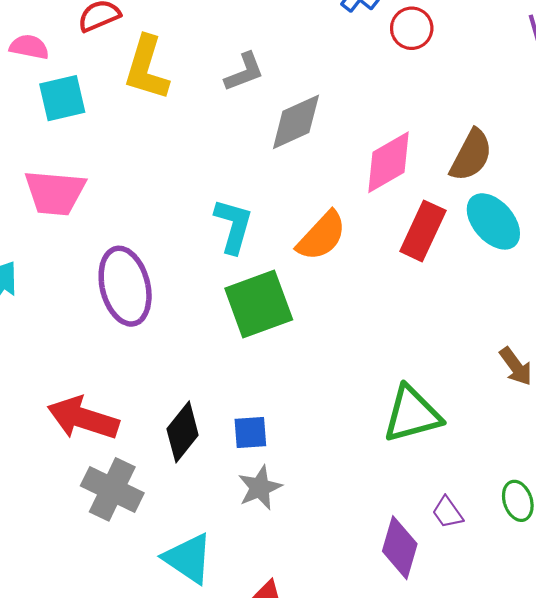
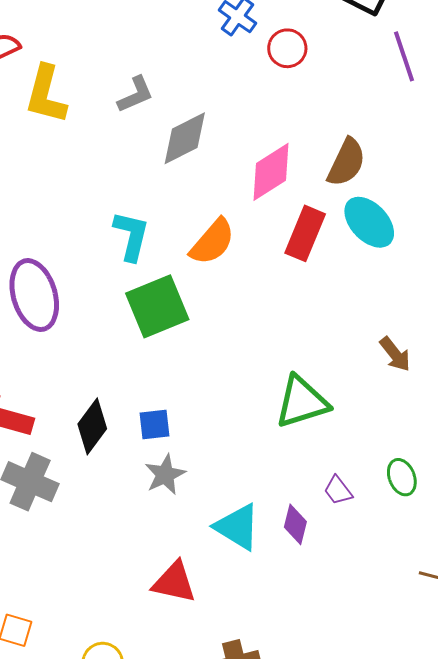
purple diamond: (400, 548) -> (295, 524), size x0.7
cyan triangle: (188, 558) -> (237, 527), moved

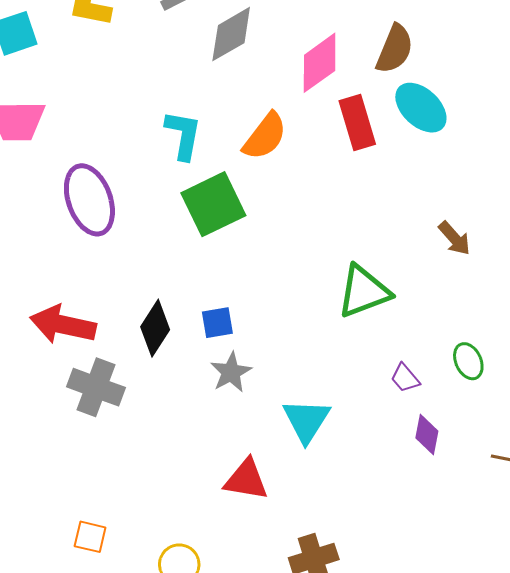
red rectangle: (305, 233) -> (357, 123), turned -36
purple diamond: (295, 524) -> (427, 434), moved
cyan triangle: (237, 527) -> (306, 420), turned 34

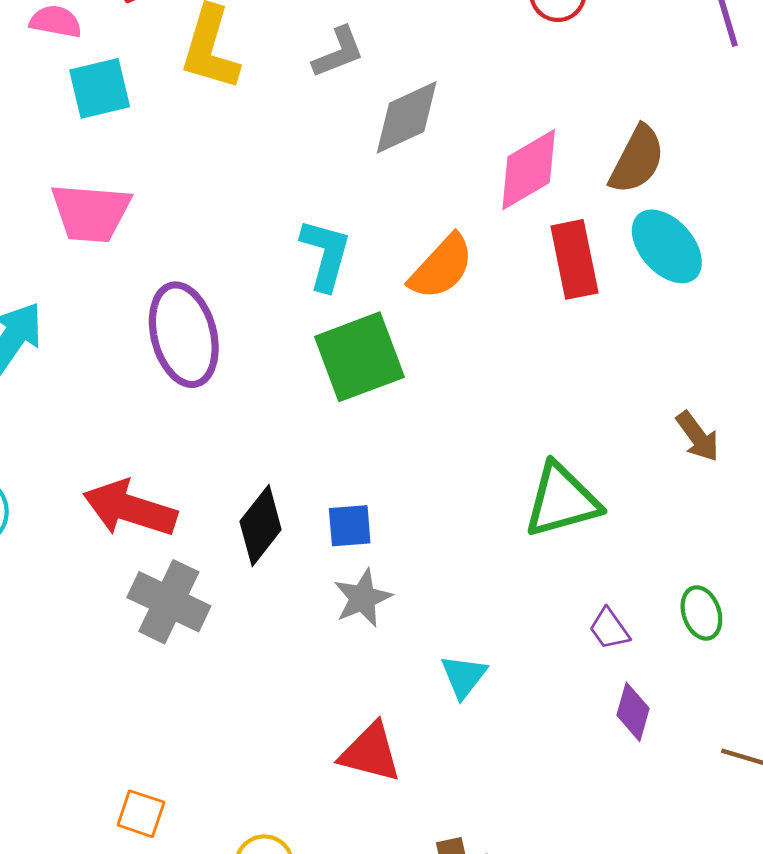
cyan triangle: (306, 420) -> (464, 676), size x0.7

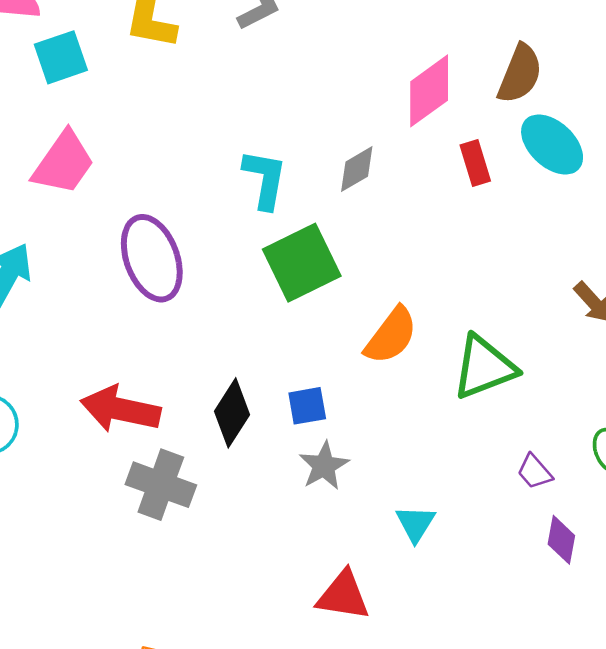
gray diamond: (407, 117) -> (357, 169), moved, size x0.7
pink trapezoid: (91, 213) -> (63, 163), turned -54
red rectangle: (574, 259) -> (475, 163), size x0.7
orange semicircle: (441, 267) -> (391, 336), moved

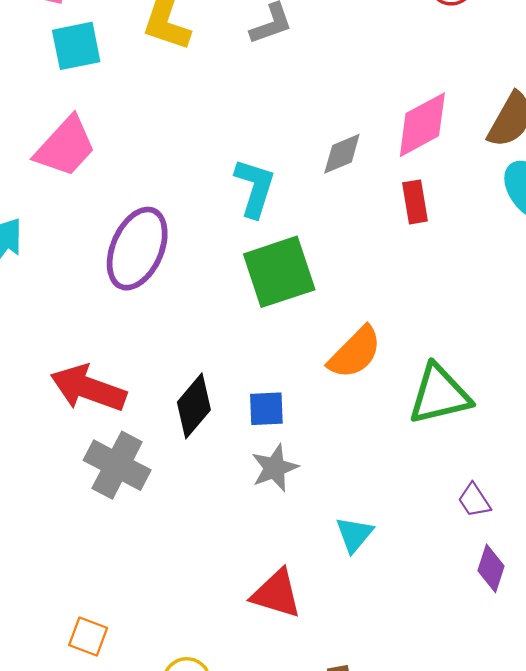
red rectangle: (475, 163) -> (415, 202), moved
gray diamond: (357, 169) -> (342, 154), moved
purple ellipse: (152, 258) -> (137, 249), turned 36

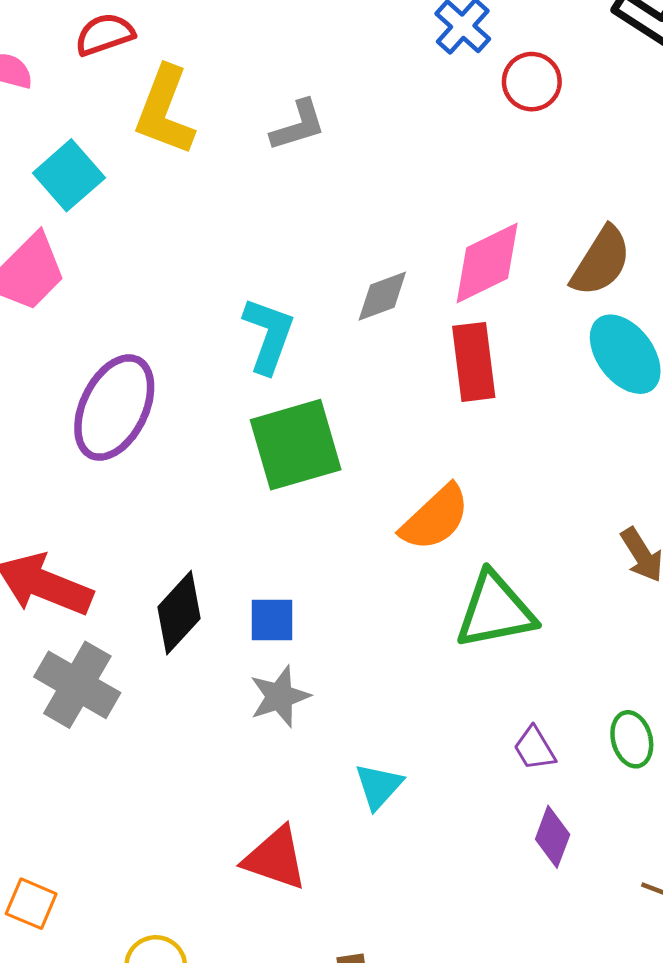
cyan square: (76, 46) -> (69, 175), moved, turned -32
red rectangle: (415, 202) -> (474, 362), size x1.4
orange semicircle: (355, 353) -> (435, 518), moved

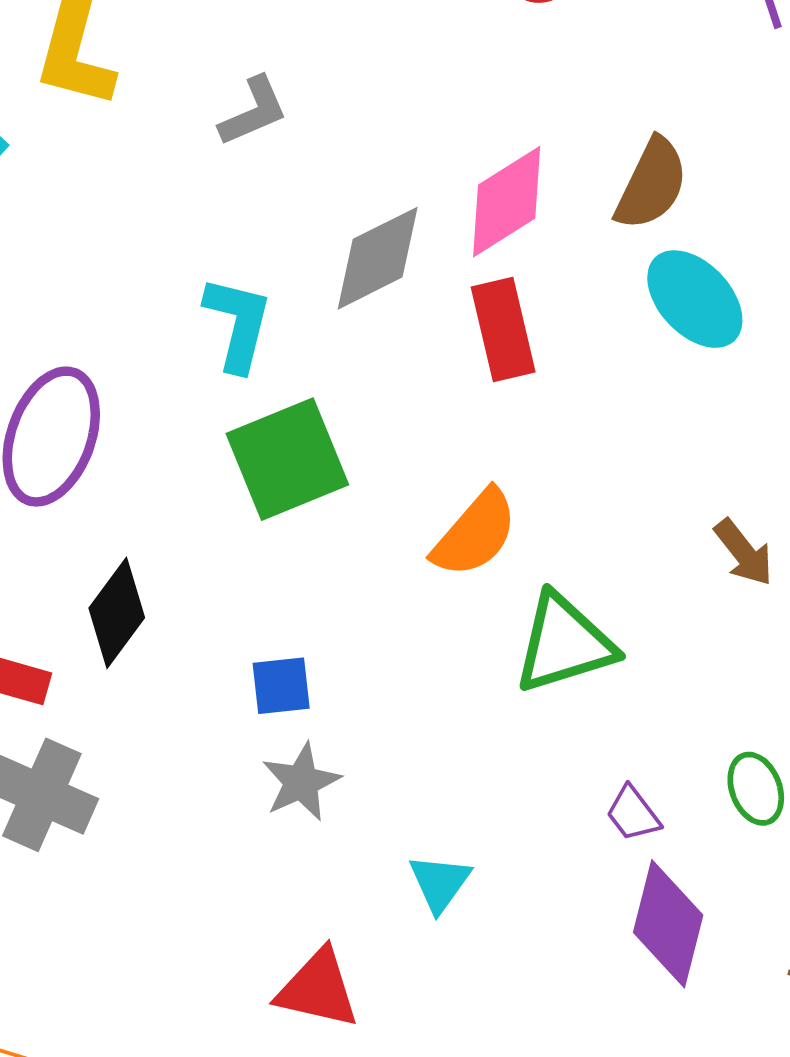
gray L-shape: (298, 125) -> (253, 111), moved
gray diamond: (382, 296) -> (378, 258), size x1.5
black diamond: (179, 613) -> (117, 613), moved
purple diamond: (553, 837) -> (668, 924), size x1.6

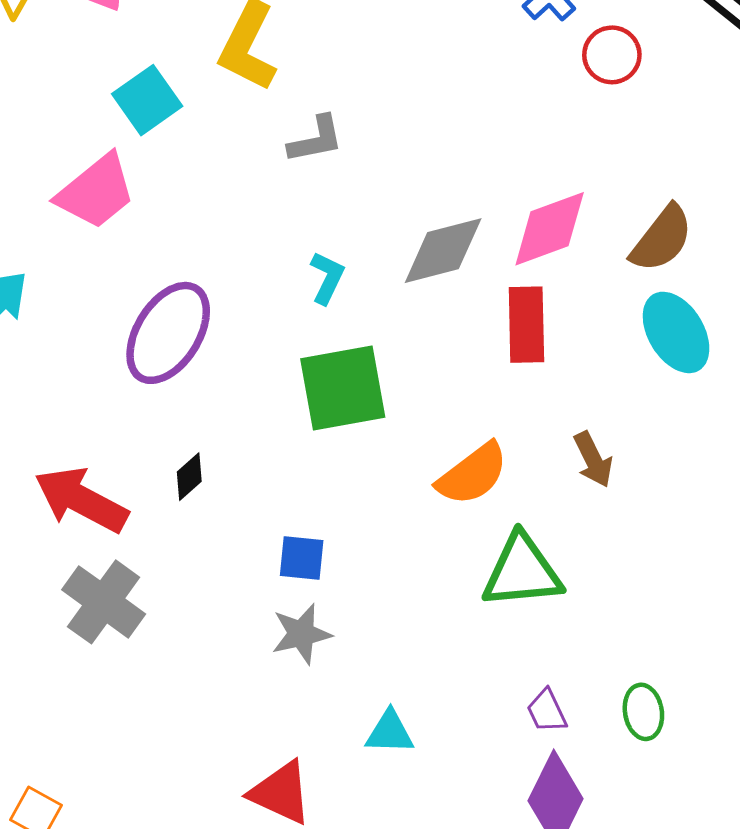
gray L-shape: (253, 111) -> (316, 139), moved
cyan L-shape: (238, 324) -> (327, 278), size x0.7
brown arrow: (744, 553) -> (593, 460), moved
black diamond: (117, 613) -> (189, 477), size x0.6
cyan triangle: (440, 883) -> (390, 732), turned 44

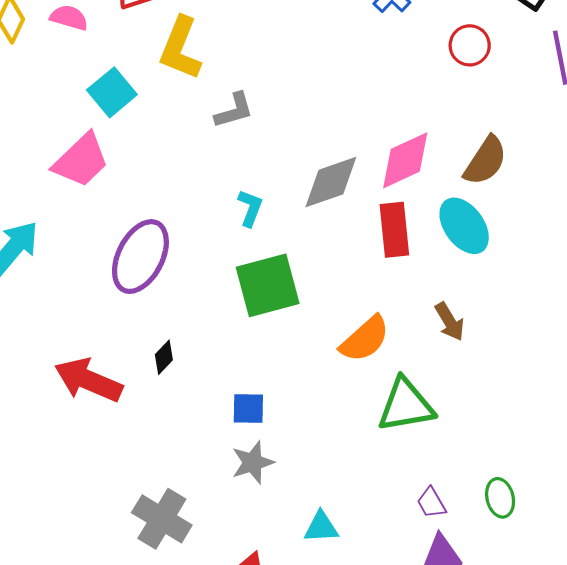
red circle: (612, 55) -> (470, 45), moved
cyan ellipse: (676, 332) -> (464, 226), moved
gray cross: (104, 602) -> (162, 519), moved

